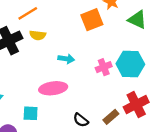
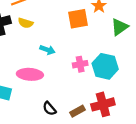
green triangle: (137, 20) -> (120, 27), turned 48

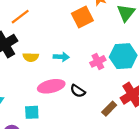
yellow semicircle: (26, 23) -> (31, 57), moved
black semicircle: (49, 109) -> (78, 91), moved

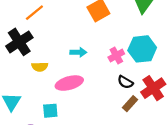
yellow semicircle: (31, 57) -> (40, 67), moved
black semicircle: (78, 91) -> (125, 82), moved

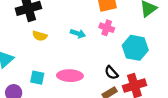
pink cross: (116, 56) -> (107, 28), moved, turned 32
pink ellipse: (69, 83) -> (70, 76), moved

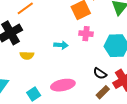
cyan square: (37, 78) -> (34, 94), turned -32

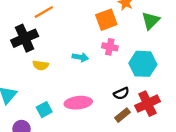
black semicircle: (100, 73) -> (121, 93), turned -64

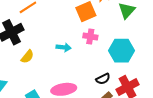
yellow semicircle: (41, 65) -> (27, 57), turned -56

